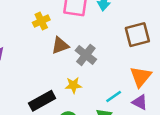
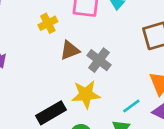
yellow star: (73, 85) -> (86, 94), size x1.5

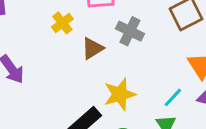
gray cross: (99, 60) -> (130, 31), moved

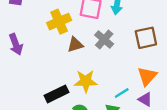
yellow cross: (62, 23) -> (59, 22), size x1.5

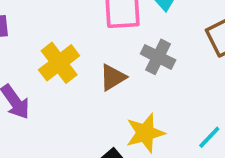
yellow cross: (59, 22) -> (59, 63), moved

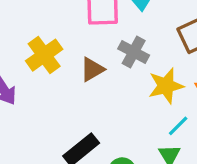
yellow star: (145, 133) -> (166, 86), moved

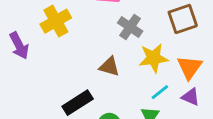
brown triangle: (92, 69) -> (109, 67), moved, turned 40

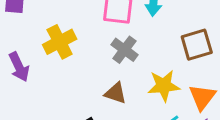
gray cross: (130, 27) -> (124, 50), moved

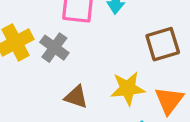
gray cross: (124, 50) -> (54, 48), moved

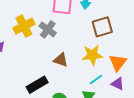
brown square: (163, 44) -> (102, 27), moved

